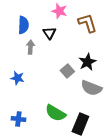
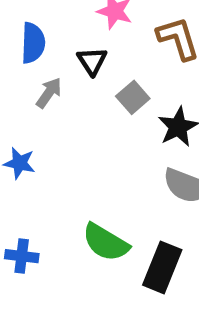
gray arrow: (30, 47) -> (49, 93), turned 32
gray square: (67, 71) -> (133, 97), moved

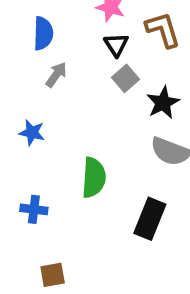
black triangle: (92, 61) -> (116, 45), moved
green semicircle: (106, 242) -> (94, 178), moved, turned -117

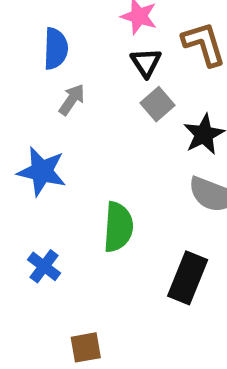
blue star: (32, 133) -> (42, 171), size x1.5
blue cross: (34, 209) -> (44, 266), turned 30
brown square: (53, 275) -> (86, 347), moved

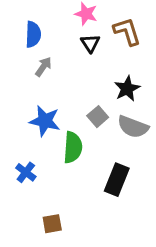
gray square: (158, 104) -> (98, 117), moved
blue star: (42, 171) -> (45, 121), moved

